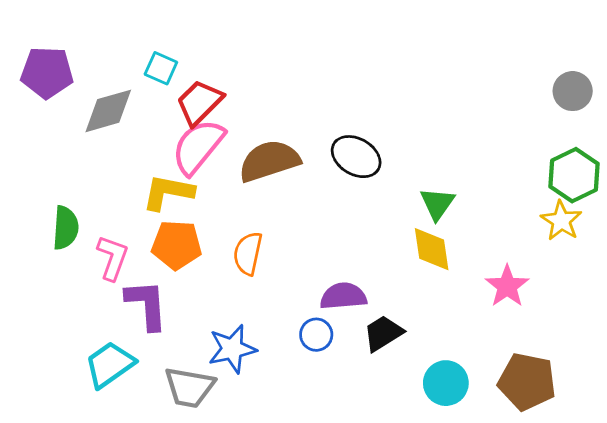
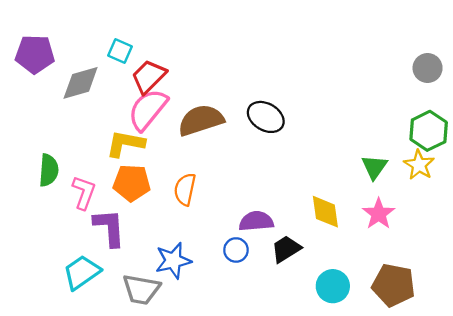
green triangle: (437, 204) -> (374, 167), moved
yellow diamond: (432, 249) -> (325, 212), moved

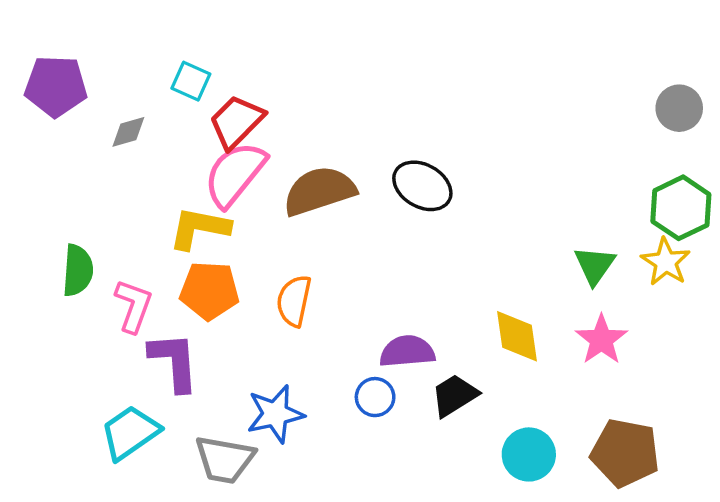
gray diamond: (81, 83) -> (128, 132), size x0.6

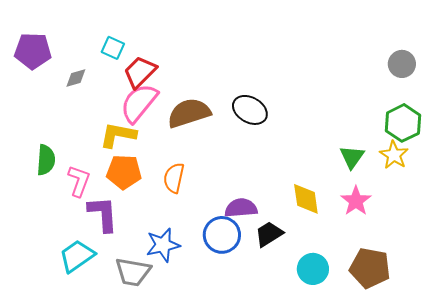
blue circle: (375, 397) -> (222, 235), size x1.6

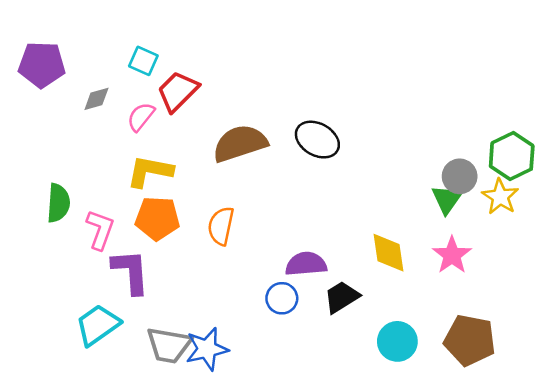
gray circle: (402, 64) -> (460, 176), moved
pink semicircle: (139, 103) -> (141, 117), moved, size x0.6
blue circle: (222, 235) -> (282, 298), size x0.7
blue star: (163, 245) -> (207, 349), moved

